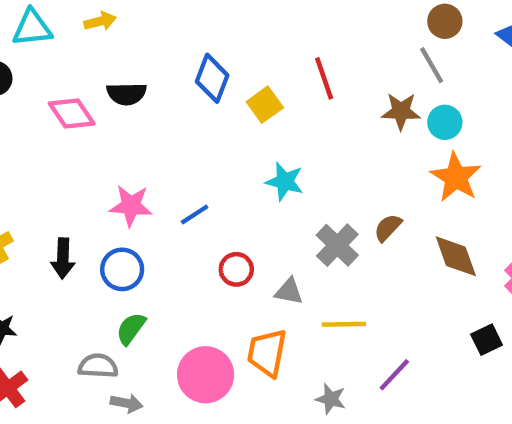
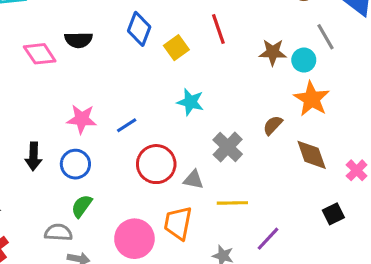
gray line: (432, 65) -> (326, 37), moved
brown semicircle: (388, 228) -> (273, 125), moved
red circle: (236, 269) -> (156, 164), size x1.6

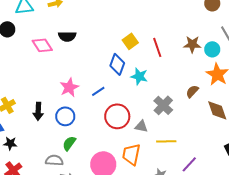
blue diamond: (139, 29) -> (117, 64), moved
red line: (218, 29) -> (157, 47), moved
pink star: (82, 119) -> (69, 87), turned -30

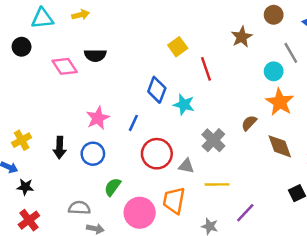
yellow square: (130, 41) -> (178, 47), moved
brown star: (192, 44) -> (242, 37), moved, turned -30
blue line: (98, 91) -> (133, 123), turned -32
green semicircle: (69, 143) -> (113, 187), moved

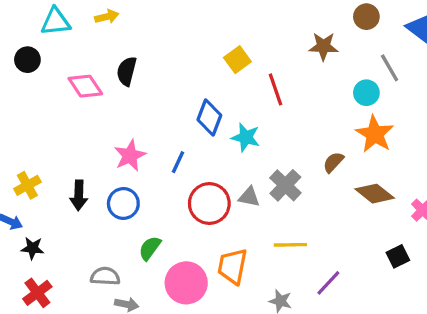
brown star: (242, 37) -> (323, 46), turned 30
black semicircle: (95, 55) -> (127, 71), turned 105
brown diamond: (280, 146) -> (375, 194), turned -32
gray triangle: (186, 166) -> (249, 197), moved

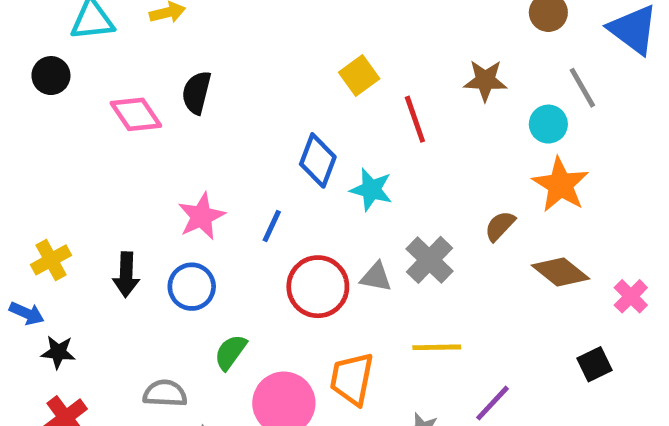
brown star: (323, 46) -> (485, 80), moved

